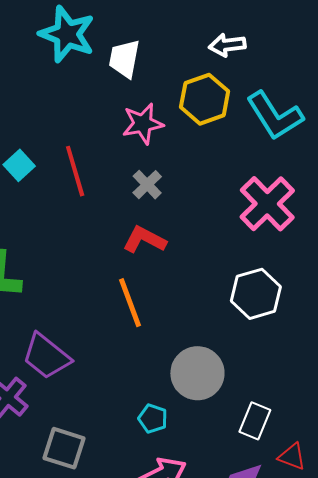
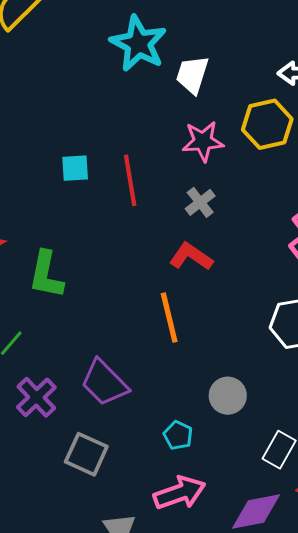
cyan square: (19, 165) -> (75, 168), turned 32
purple trapezoid: (46, 356) -> (104, 383), moved
gray circle: (197, 373) -> (228, 396), size x0.7

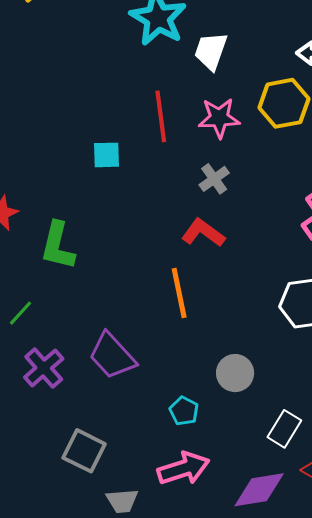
cyan square: (75, 168) -> (107, 155), moved
red line: (130, 180) -> (161, 116), moved
gray square: (86, 454) -> (84, 451), moved

